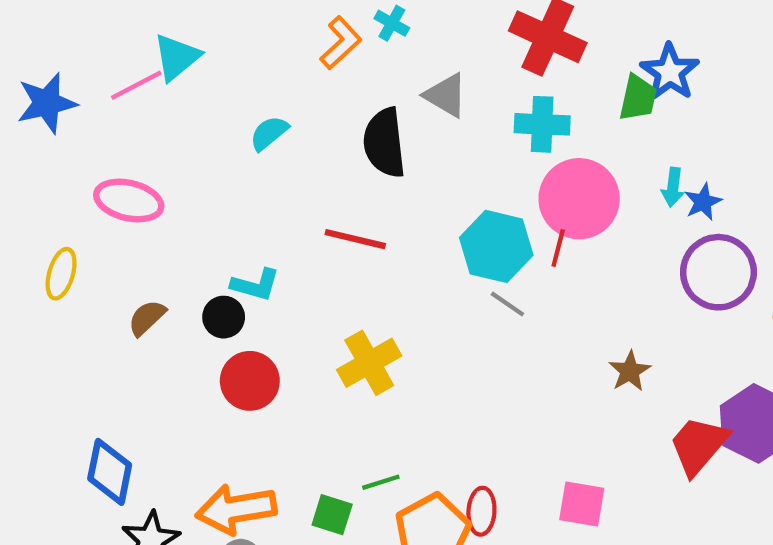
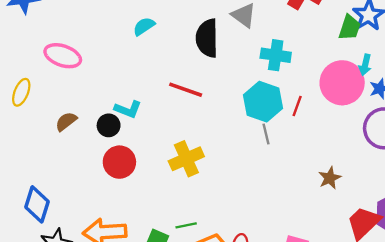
cyan cross: (542, 124) -> (276, 55), moved
cyan arrow: (673, 187) -> (365, 65), moved
pink circle: (579, 199) -> (342, 83), moved
gray line: (507, 304) -> (266, 134), turned 36

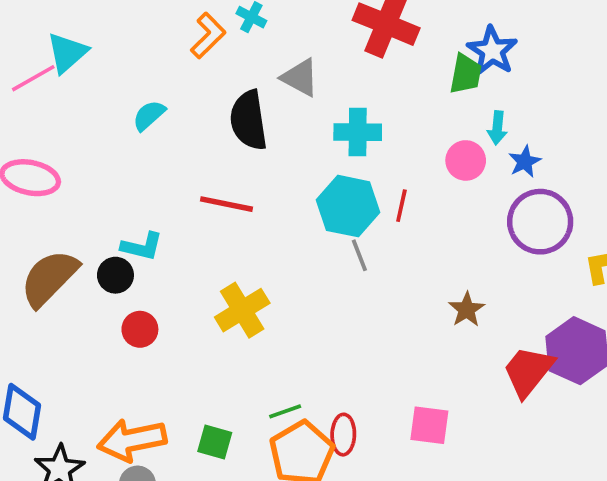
pink circle: (342, 83) -> (466, 160), size x0.6
brown semicircle: (66, 121) -> (49, 278), size x1.8
red circle: (119, 162) -> (140, 329), size x0.7
green line: (186, 225) -> (285, 411), moved

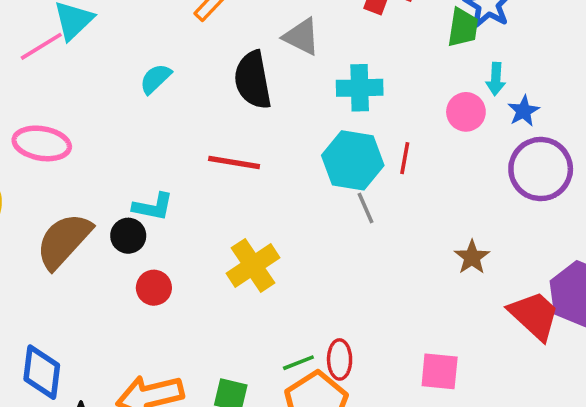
red trapezoid: (528, 371) -> (534, 315), turned 96
red ellipse: (343, 435) -> (340, 359), moved

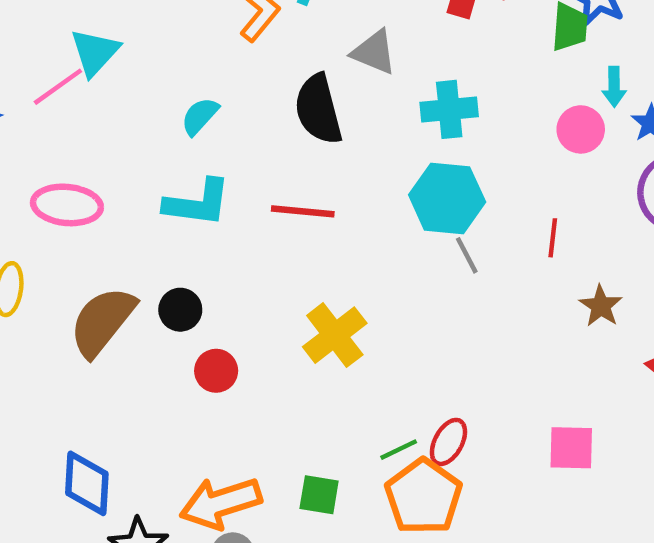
red line: (405, 158) -> (553, 238), moved
cyan L-shape: (153, 207) -> (197, 203), moved, size x1.4
red ellipse: (340, 359) -> (448, 442), turned 33

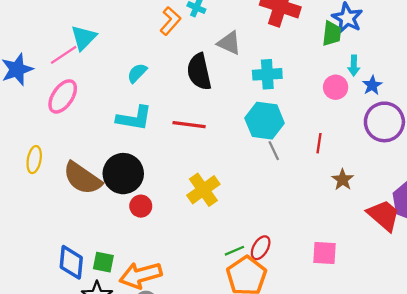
pink ellipse: (67, 205) -> (63, 96), moved, turned -64
black circle: (180, 310) -> (123, 174), size x1.8
brown semicircle: (102, 321) -> (82, 178), turned -96
green square: (319, 495) -> (103, 262), moved

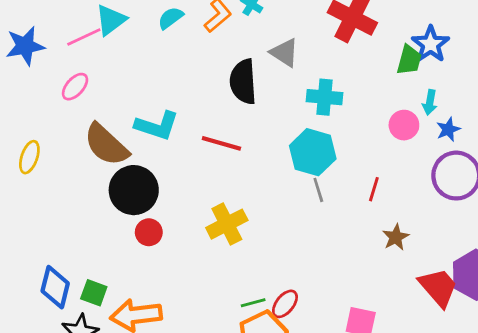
cyan semicircle: (137, 73) -> (171, 18), moved
pink ellipse: (63, 96) -> (75, 87), size x0.7
brown semicircle: (82, 178) -> (106, 145), moved

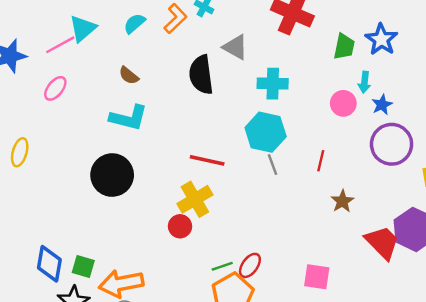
blue star: (431, 44) -> (381, 39), moved
red line: (221, 143) -> (207, 160), moved
brown semicircle: (106, 145) -> (129, 76), moved, size x0.5
red circle: (149, 232) -> (180, 226), moved

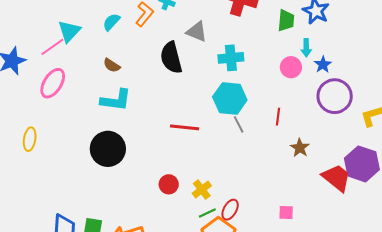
pink ellipse: (55, 88) -> (53, 83), size x1.4
yellow cross: (195, 199) -> (202, 190), moved, size x0.7
pink square: (317, 277) -> (286, 212), size x0.7

